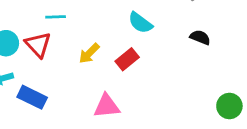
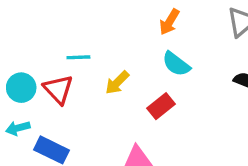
yellow arrow: (89, 53) -> (117, 83), moved

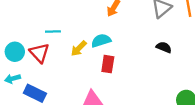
cyan semicircle: (176, 64) -> (101, 41), moved, turned 126
red rectangle: (161, 106) -> (108, 64), turned -42

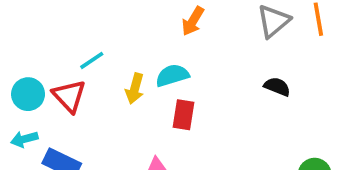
cyan line: (53, 32) -> (92, 60), turned -32
yellow arrow: (79, 48) -> (135, 89), turned -30

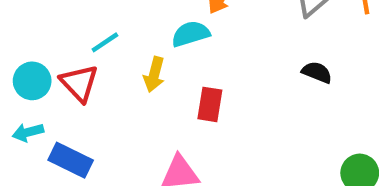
cyan semicircle: (172, 75) -> (191, 34), moved

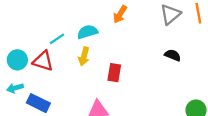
cyan semicircle: (191, 34) -> (87, 32), moved
red triangle: (79, 83) -> (43, 61), turned -30

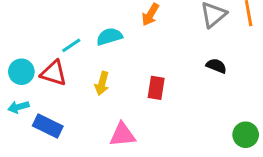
yellow arrow: (84, 56) -> (102, 83), moved
red rectangle: (114, 73) -> (156, 88), moved

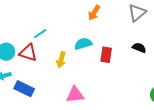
cyan semicircle: (109, 37) -> (83, 44), moved
red rectangle: (156, 88) -> (106, 55), moved

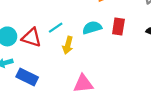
cyan line: (40, 34) -> (56, 28), moved
red rectangle: (106, 55) -> (118, 27), moved

